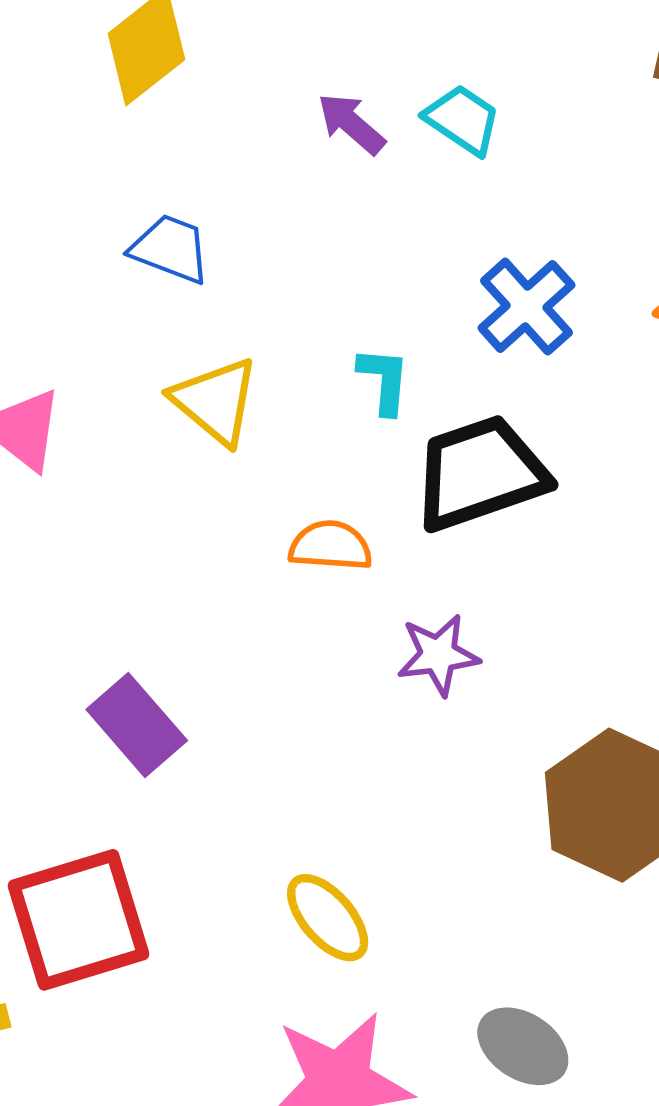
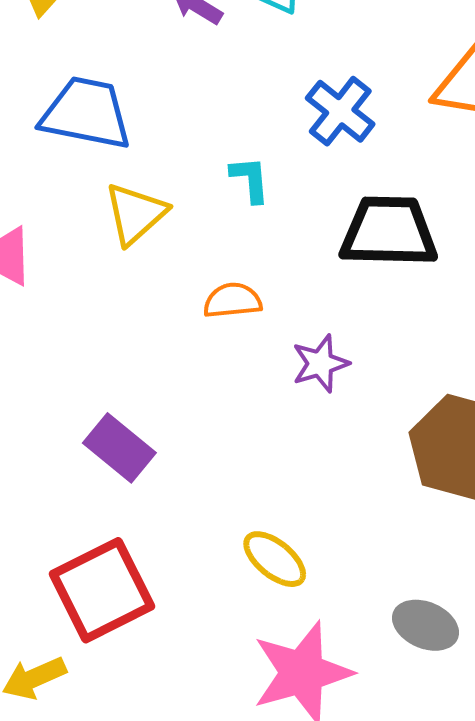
blue trapezoid: (170, 249) -> (86, 113), size x1.6
yellow triangle: (215, 401) -> (135, 214), turned 48
black trapezoid: (480, 473) -> (389, 232), moved, turned 30

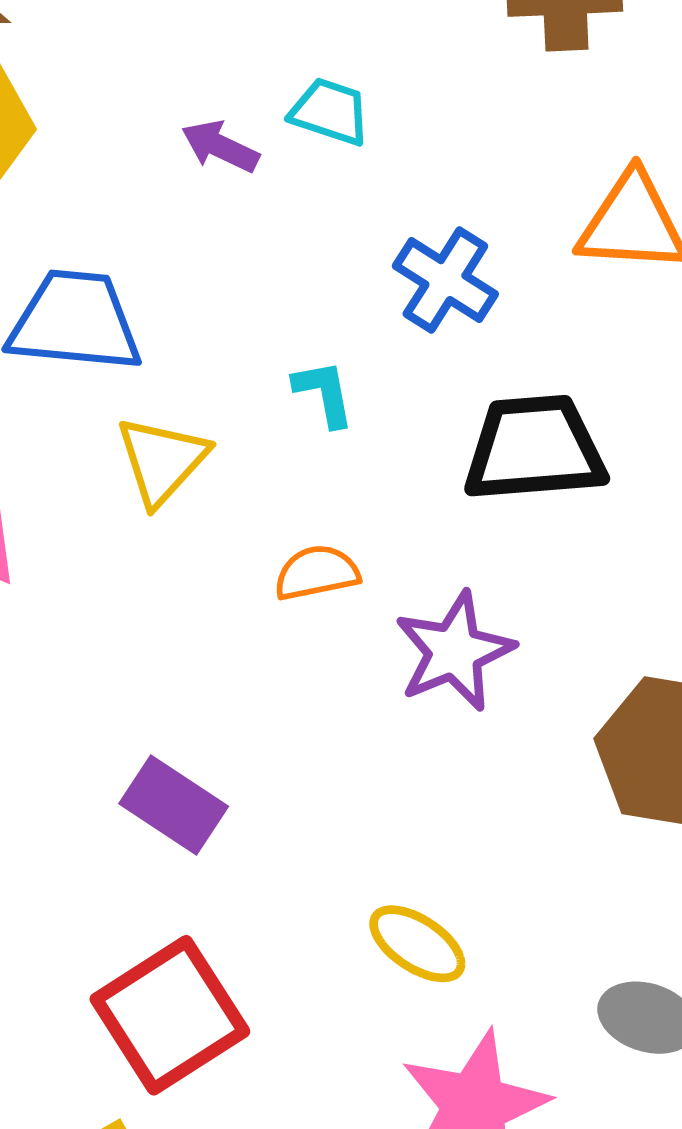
purple star: (320, 363) -> (454, 651), size x1.4

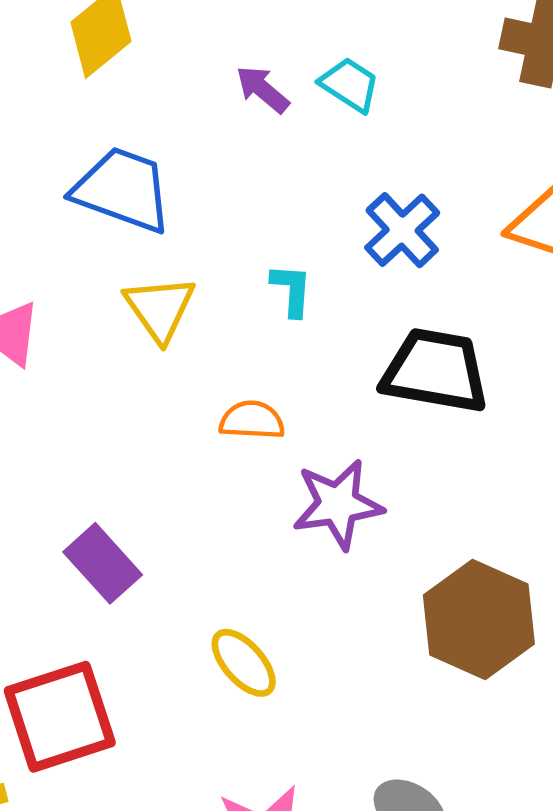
yellow triangle: (162, 461) -> (160, 308), turned -32
yellow ellipse: (417, 944) -> (244, 663), moved

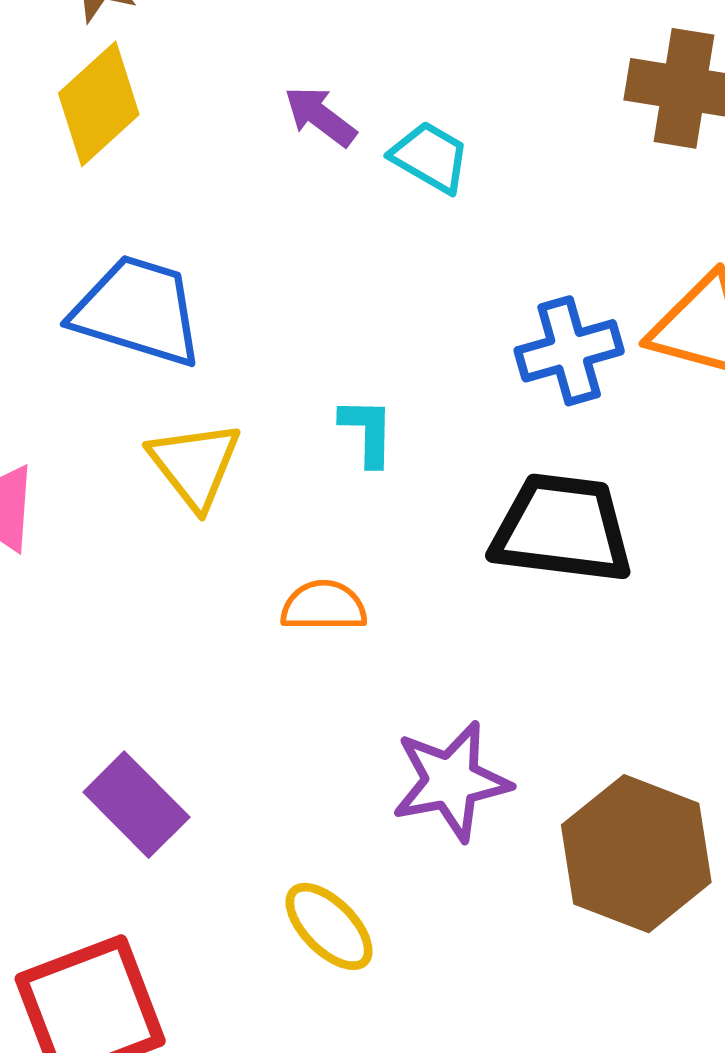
purple arrow: (262, 89) -> (320, 116), moved
blue cross: (402, 230) -> (569, 351), moved, turned 30
purple star: (338, 504) -> (451, 781), moved

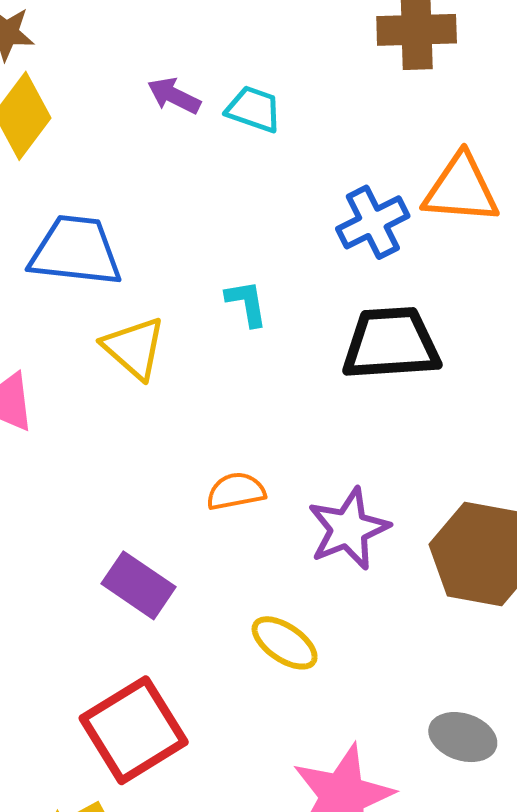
orange semicircle: (324, 606) -> (236, 491), moved

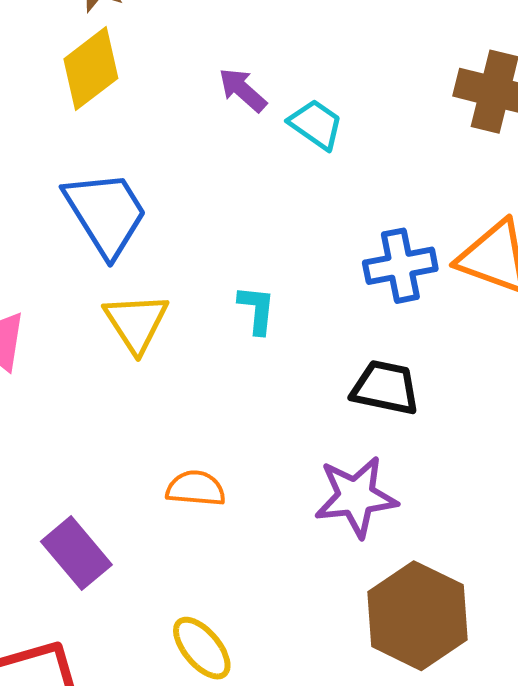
blue trapezoid: (76, 251) -> (106, 213), turned 36
black trapezoid: (391, 344) -> (385, 388), size x0.7
purple star: (348, 529) -> (356, 497), moved

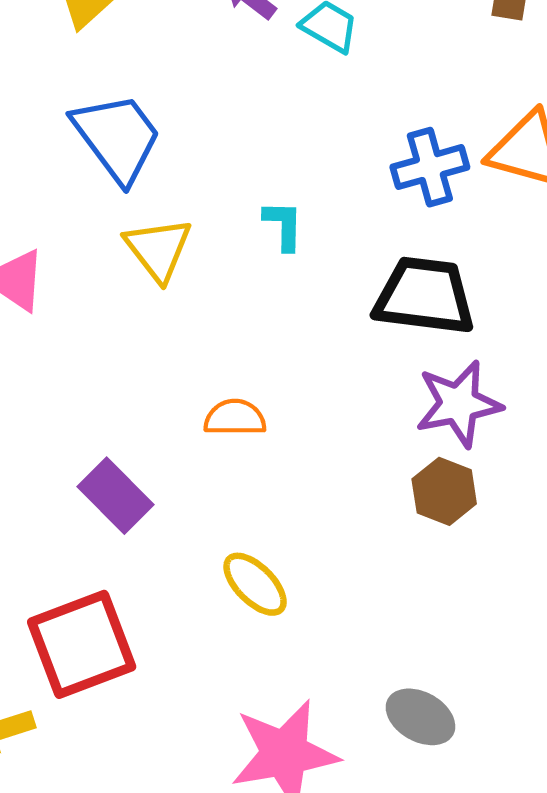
black trapezoid: (385, 388) -> (425, 296), size x1.4
purple star: (356, 497) -> (459, 404), moved
brown hexagon: (418, 616) -> (444, 491), moved, size x0.6

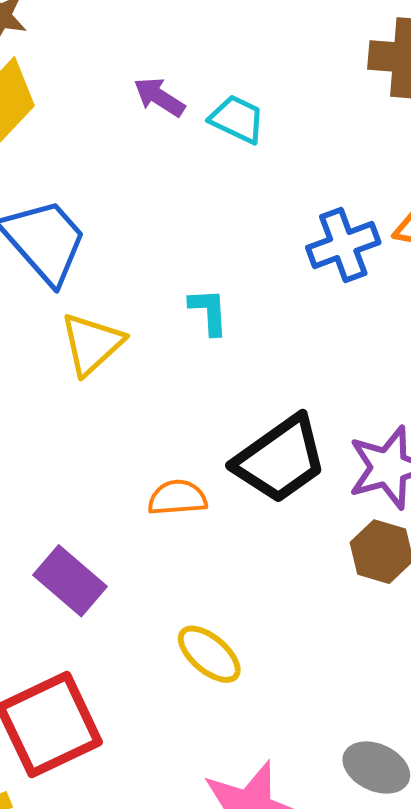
yellow triangle: (158, 249) -> (92, 344), turned 30
black trapezoid: (425, 296) -> (280, 459), moved, turned 142

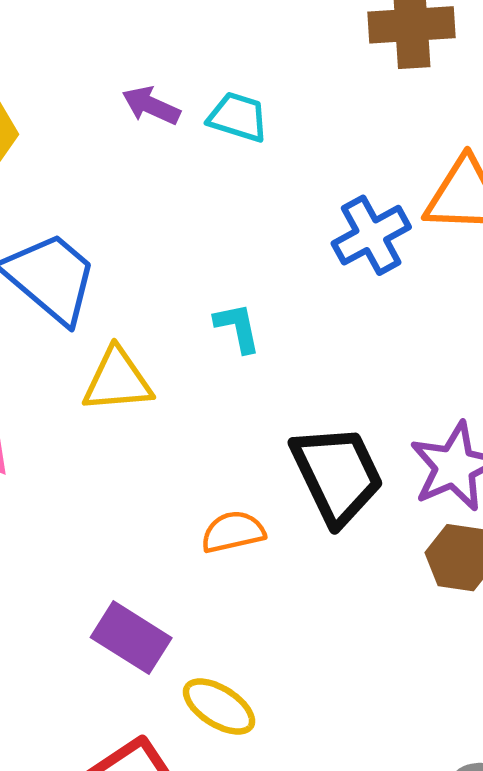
yellow triangle: (92, 344) -> (117, 380), turned 46
black trapezoid: (280, 459) -> (337, 475), turned -72
yellow ellipse: (209, 654) -> (219, 707), moved

